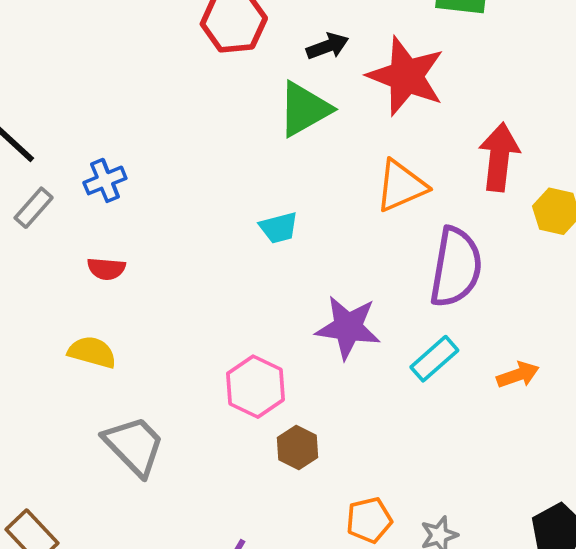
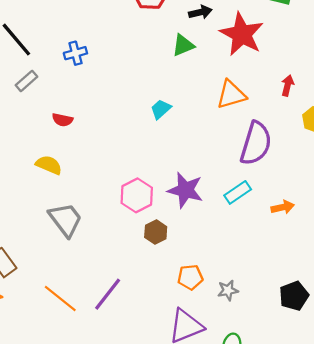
green triangle: (304, 109) -> (183, 45), size x0.7
red arrow: (499, 157) -> (288, 85), size x0.6
blue cross: (105, 180) -> (75, 53), moved
cyan trapezoid: (279, 228) -> (161, 109), turned 145
purple star: (348, 327) -> (185, 190), moved

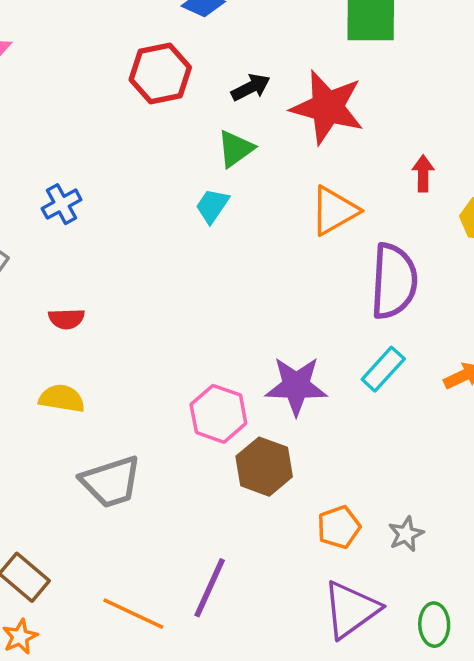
cyan trapezoid: (161, 109) -> (212, 206), moved
gray trapezoid: (66, 220) -> (111, 482), turned 123
brown hexagon: (156, 232) -> (264, 467), size x1.4

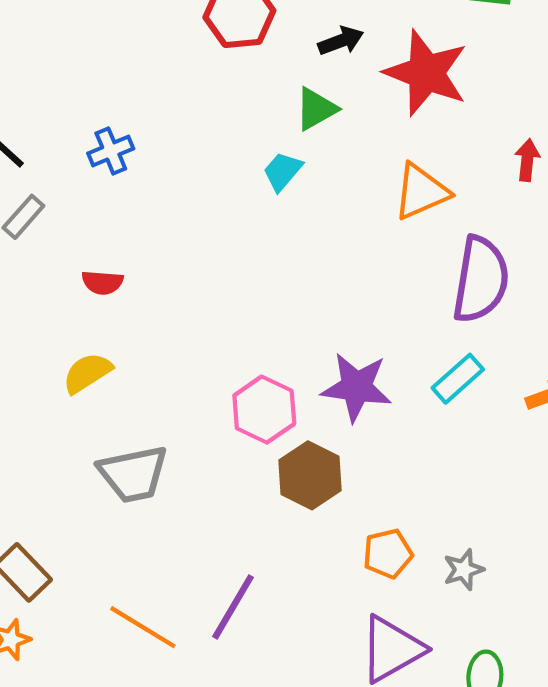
yellow semicircle: (62, 398) -> (87, 373), turned -48

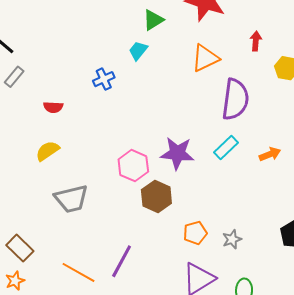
blue cross: (111, 151) -> (104, 79), moved

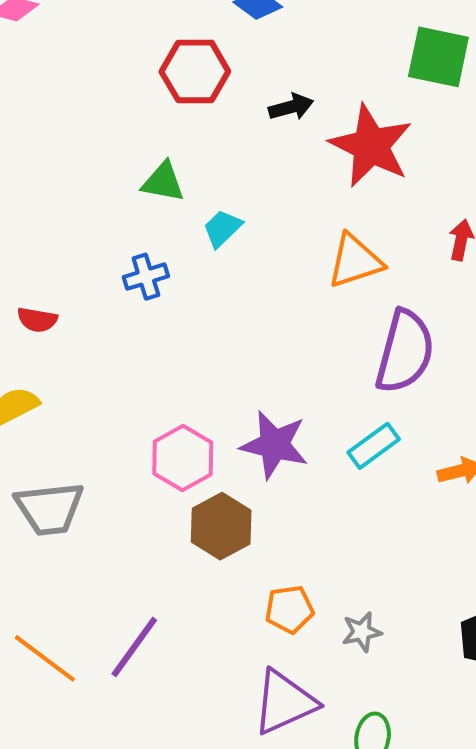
green triangle: (153, 20) -> (163, 182), moved, turned 35

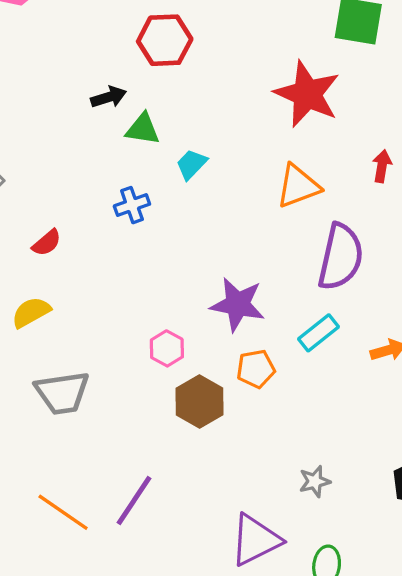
black arrow: (291, 107) -> (109, 97), moved
red semicircle: (37, 320) -> (47, 243), turned -48
purple star: (274, 445) -> (238, 304), moved
pink hexagon: (183, 458) -> (167, 348), size x0.7
orange pentagon: (289, 609) -> (256, 369), moved

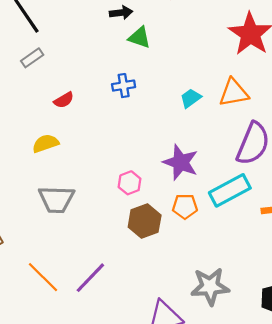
cyan trapezoid: (191, 164) -> (191, 98), moved
cyan rectangle: (318, 333) -> (230, 190), size x1.5
gray star: (315, 481) -> (210, 286), size x1.8

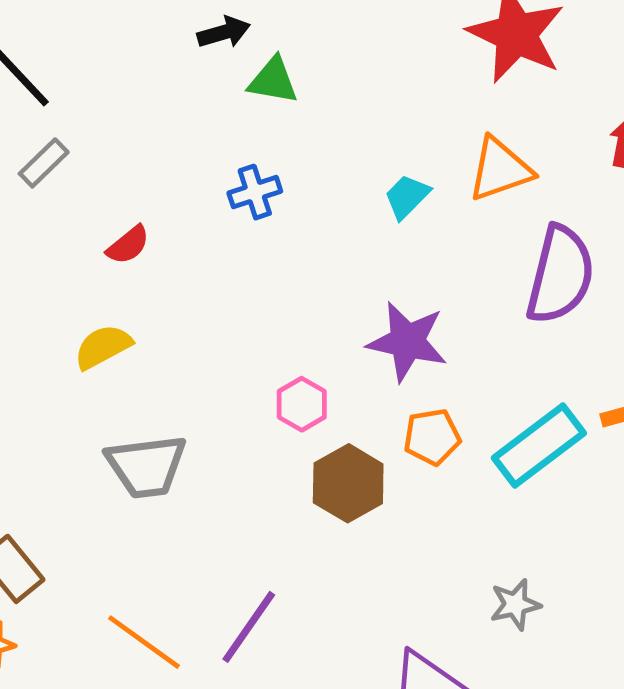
cyan rectangle: (230, 190) -> (539, 446), moved
gray star: (210, 286) -> (515, 604), size x0.6

